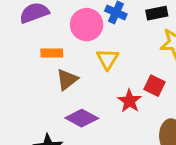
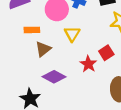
red square: (154, 86) -> (106, 53), turned 32

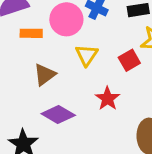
orange rectangle: (32, 30) -> (31, 33), moved
red square: (106, 53) -> (129, 60), moved

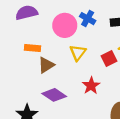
orange rectangle: (31, 33) -> (33, 48), moved

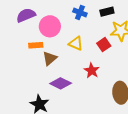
pink circle: (65, 25) -> (50, 26), moved
yellow triangle: (78, 53) -> (76, 43), turned -35

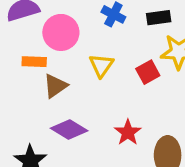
yellow triangle: (76, 43) -> (101, 65), turned 35
red star: (92, 71) -> (128, 132), moved

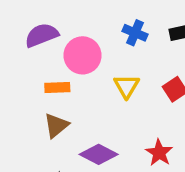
brown triangle: (55, 86) -> (56, 125), moved

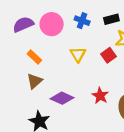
pink circle: (83, 55) -> (52, 24), moved
orange rectangle: (57, 87) -> (34, 57), turned 48

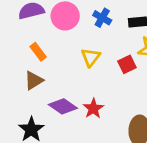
red star: (100, 96) -> (93, 108), moved

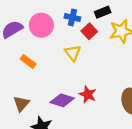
red square: (127, 64) -> (89, 31), moved
brown triangle: (34, 80) -> (21, 104), moved

